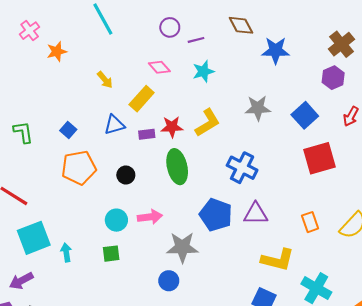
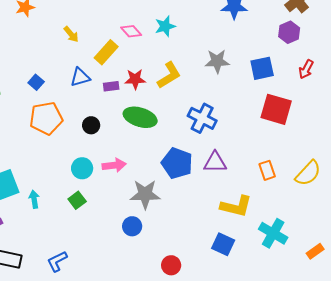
pink diamond: (159, 67) -> (131, 31), moved
blue square: (305, 115) -> (262, 68), turned 30
red square: (320, 158) -> (276, 109), turned 32
green ellipse: (177, 167) -> (140, 117), turned -60
green square: (111, 254) -> (77, 200), turned -30

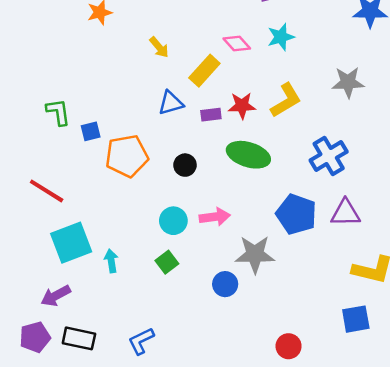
blue square: (36, 82) -> (91, 131), moved, turned 35
blue cross: (202, 118) -> (329, 156), turned 32
blue circle: (132, 226) -> (225, 284), moved
blue square: (223, 244) -> (356, 319), turned -35

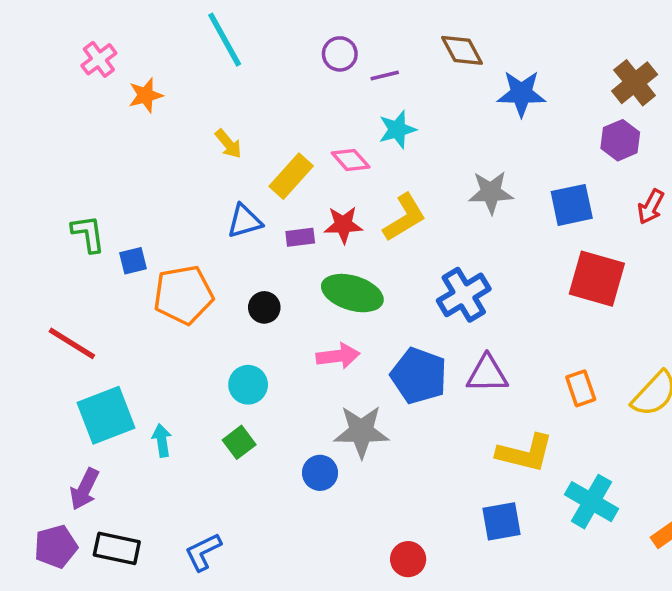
pink diamond: (237, 43) -> (351, 160), moved
pink arrow: (215, 217) -> (338, 356), moved
purple arrow: (56, 296) -> (84, 489), turned -36

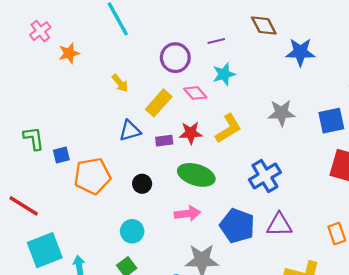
purple circle: (340, 54) -> (175, 58), moved, size x1.4

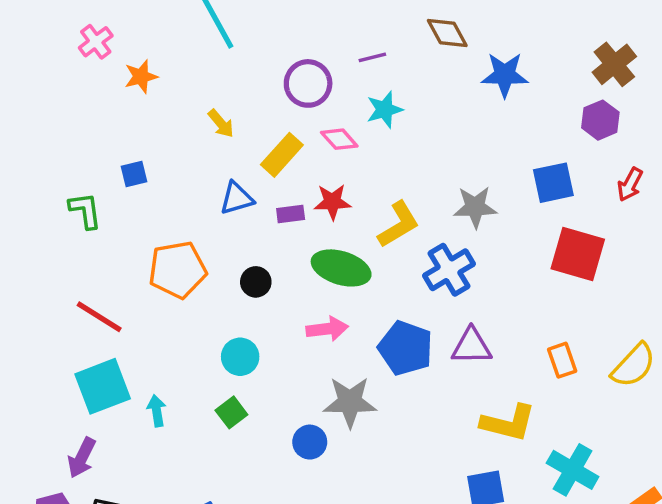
gray star: (281, 113) -> (475, 207), moved
yellow L-shape: (228, 128) -> (399, 224), moved
blue square: (61, 155) -> (134, 174), moved
red line: (24, 206) -> (99, 317), moved

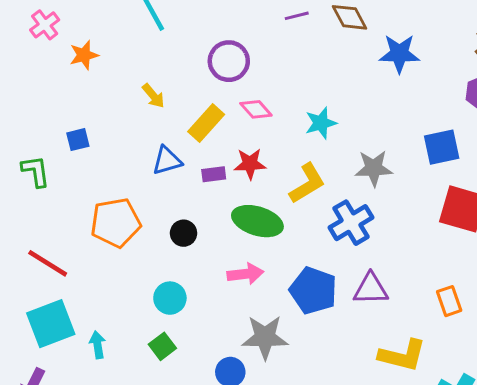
purple line: (372, 57) -> (297, 16), moved
cyan star: (385, 110) -> (321, 123), moved

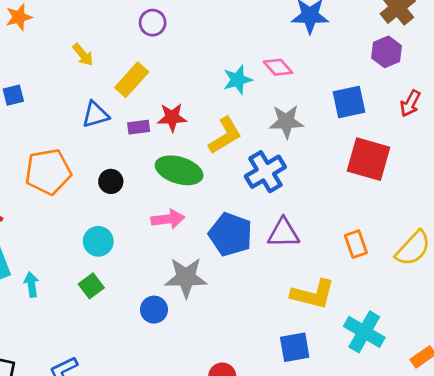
purple circle: (229, 61) -> (153, 23), size x0.7
pink diamond: (256, 109) -> (278, 67), moved

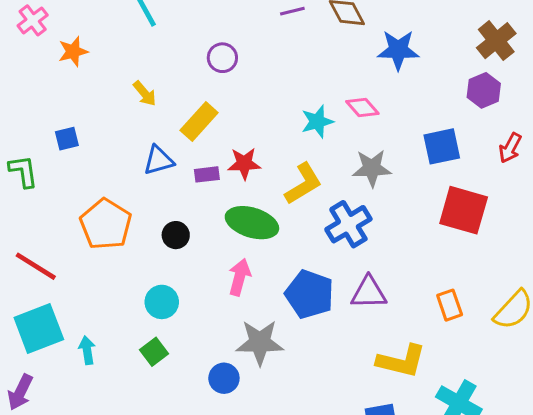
orange pentagon: (48, 172) -> (106, 224), turned -30
pink arrow: (168, 219) -> (240, 277), turned -68

